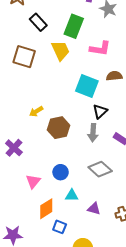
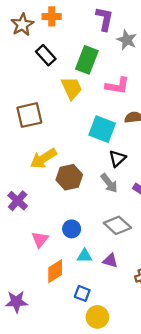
brown square: (24, 57) -> (29, 115), moved, turned -30
yellow arrow: (36, 111) -> (43, 158), size x1.6
gray arrow: (93, 133) -> (109, 183), turned -42
purple triangle: (94, 209) -> (110, 261), moved
blue square: (60, 227) -> (82, 293), moved

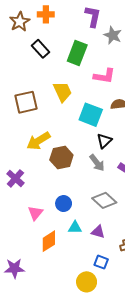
yellow trapezoid: (72, 88) -> (62, 92), moved
blue square: (82, 293) -> (101, 262), moved

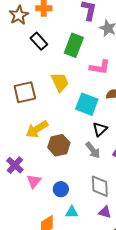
gray diamond: (104, 200) -> (100, 186), turned 45
pink triangle: (35, 213) -> (34, 181), moved
purple triangle: (98, 232) -> (105, 212), moved

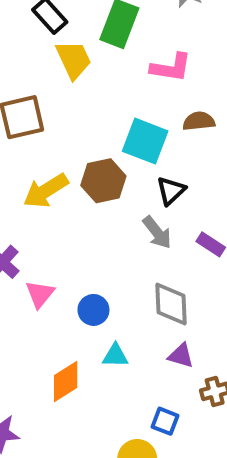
yellow trapezoid: (60, 82) -> (74, 60), moved
brown hexagon: (59, 145) -> (103, 181), moved

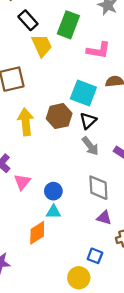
yellow arrow: (46, 191) -> (26, 122), turned 116
black triangle: (171, 191) -> (88, 121), moved
cyan triangle: (115, 356) -> (53, 212), moved

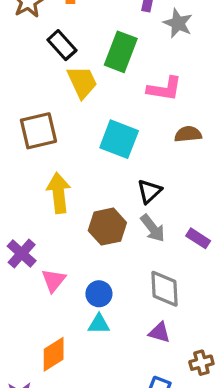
cyan square: (83, 93) -> (119, 139), moved
brown hexagon: (59, 116) -> (107, 227), moved
purple triangle: (104, 218) -> (159, 332), moved
orange diamond: (37, 233) -> (54, 354), moved

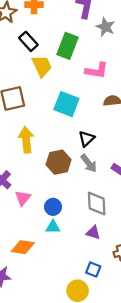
orange diamond: (54, 354) -> (23, 247), turned 40

